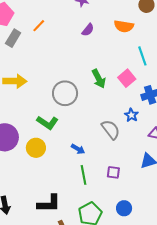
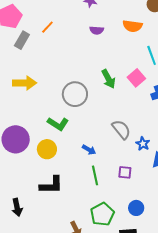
purple semicircle: (88, 30) -> (97, 30), turned 56
blue star: (131, 115) -> (143, 144), moved
black L-shape: (49, 204) -> (51, 185), moved

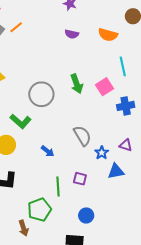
orange line: (47, 27) -> (16, 27), moved
green line: (95, 175) -> (58, 186), moved
green pentagon: (102, 214) -> (40, 210), moved

